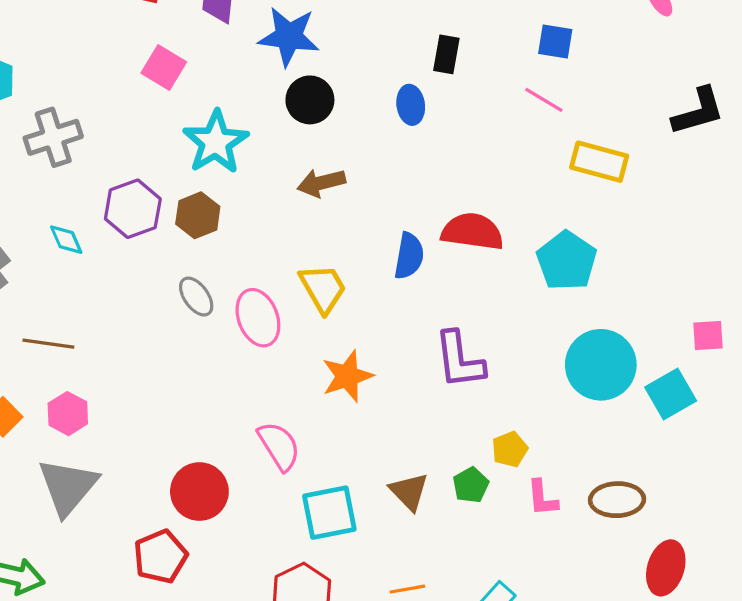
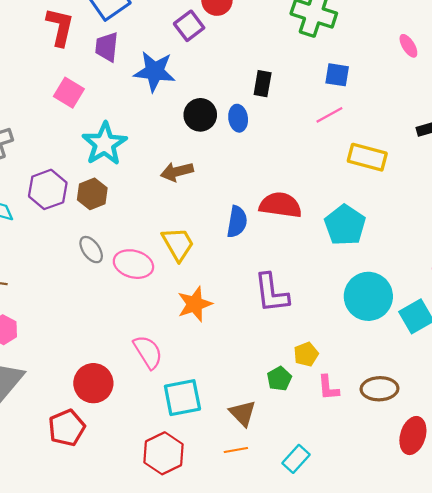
black circle: (310, 100) -> (200, 115), moved
pink line: (544, 100) -> (329, 115), turned -60
pink ellipse: (258, 318) -> (133, 264), turned -54
brown triangle: (409, 492) -> (243, 413), moved

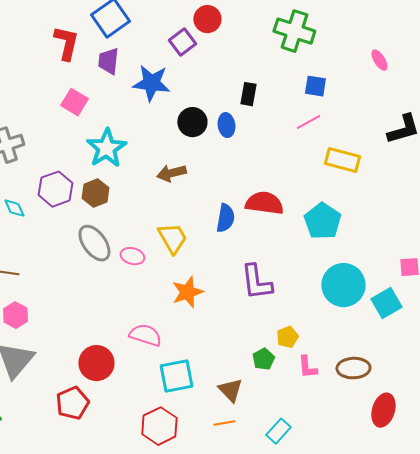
gray ellipse: (91, 250) -> (94, 243), size x1.5
pink ellipse: (133, 264) -> (132, 256), size x0.7
pink semicircle: (148, 352) -> (145, 335), turned -40

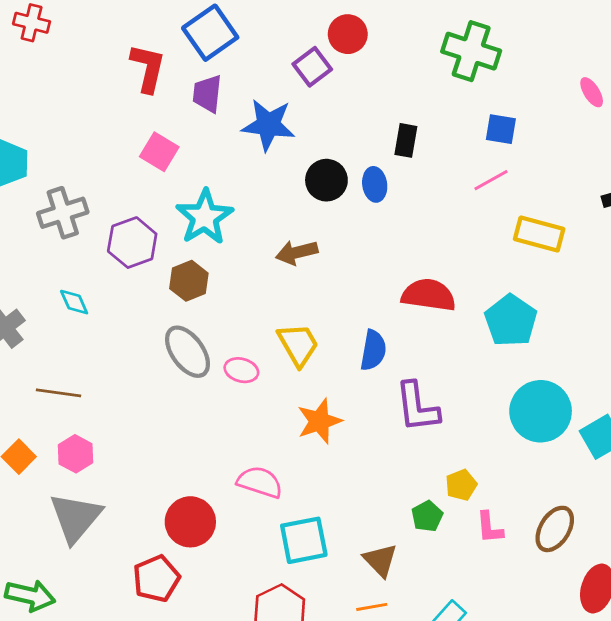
purple hexagon: (55, 189) -> (132, 243), moved
blue semicircle: (225, 218) -> (373, 350), moved
brown ellipse: (353, 368) -> (555, 529), turned -56

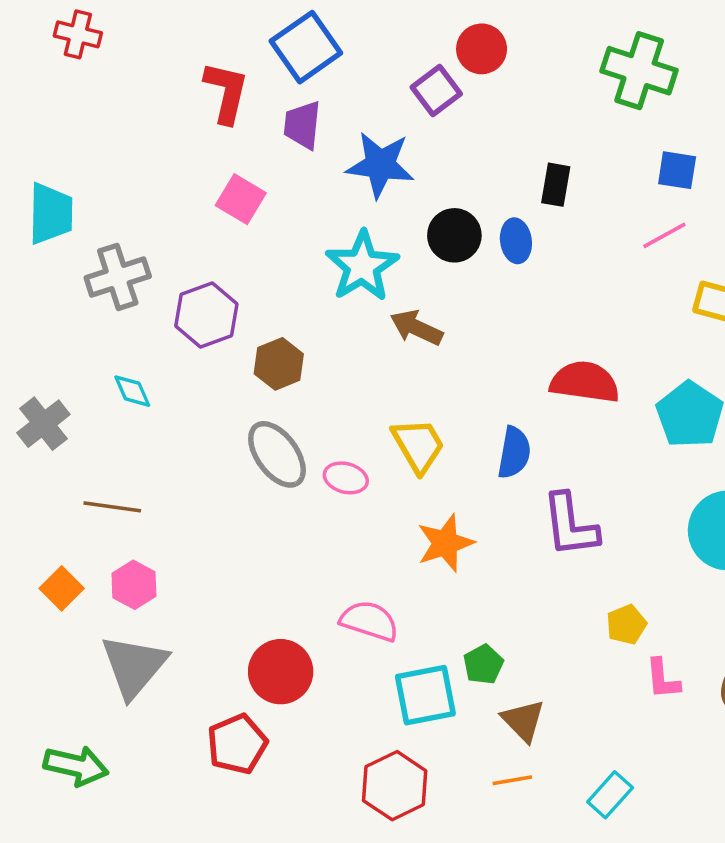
cyan star: (205, 217) -> (362, 266), moved
brown arrow: (297, 252) -> (416, 328), turned 39
green pentagon: (427, 516) -> (483, 664), moved

